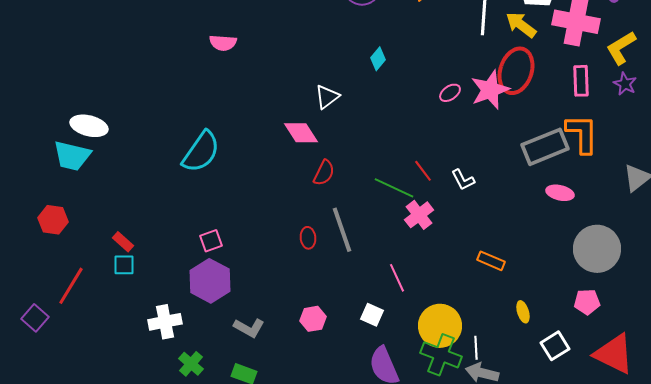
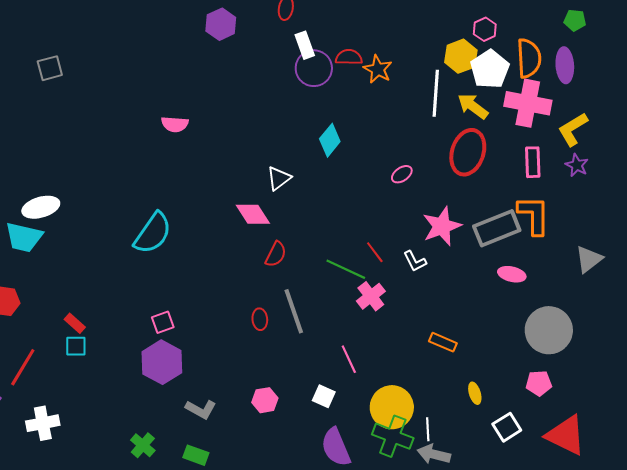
cyan diamond: (378, 59) -> (330, 140), size x1.4
pink star: (490, 90) -> (442, 226), moved
white ellipse: (89, 126) -> (41, 207), turned -30
white cross: (165, 322) -> (43, 423), moved

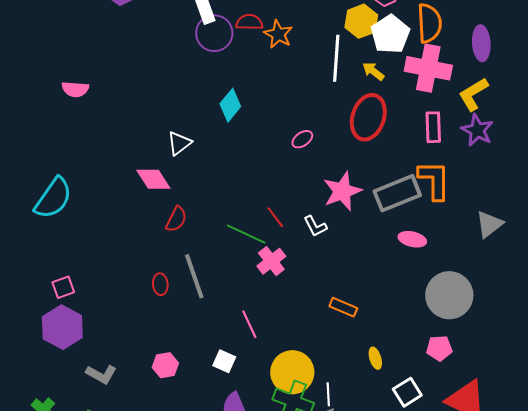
purple ellipse: (565, 65) -> (481, 43), moved
yellow arrow: (473, 106) -> (373, 71), size x0.7
purple star: (577, 165) -> (477, 130), size x1.4

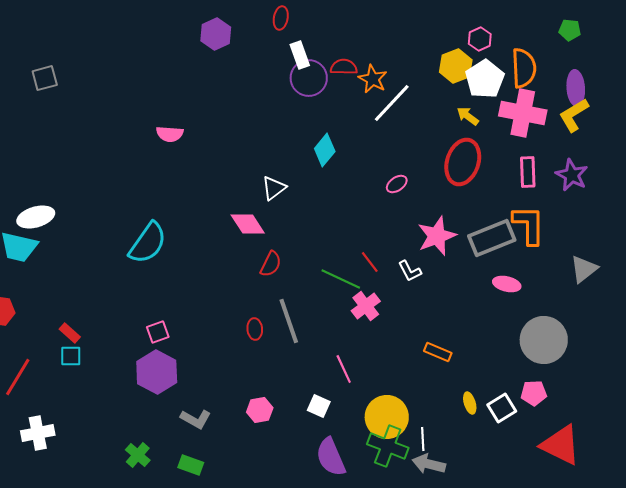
white line: (336, 58) -> (392, 103), moved, turned 39
yellow L-shape: (473, 94) -> (574, 115), moved
white square: (407, 392) -> (502, 408), moved

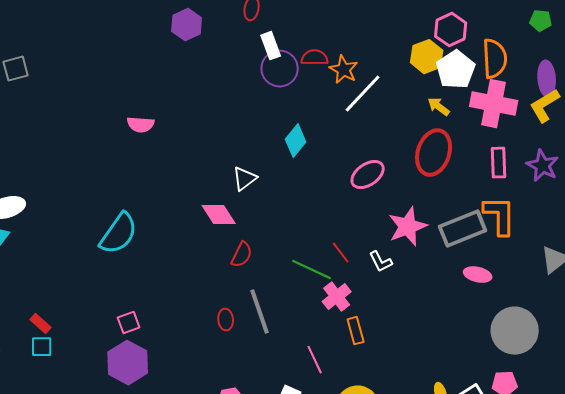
pink hexagon: (480, 39) -> (451, 30), size x1.4
pink ellipse: (397, 184) -> (368, 175), size x1.6
orange rectangle: (438, 352) -> (356, 331), moved, turned 52

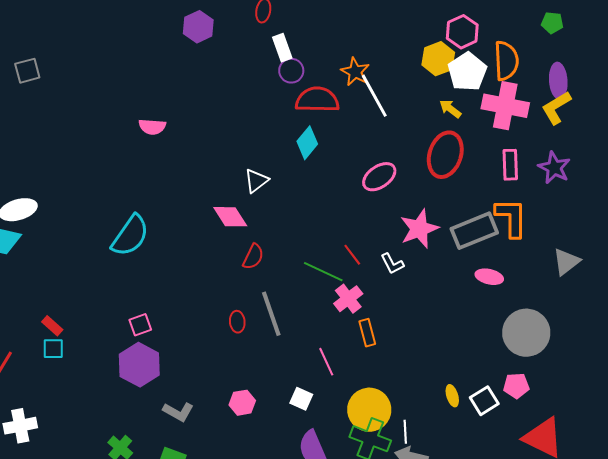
red semicircle: (315, 58) -> (317, 100), moved, size x1.6
purple circle: (280, 69) -> (291, 71), size x0.7
white line: (363, 94) -> (374, 96), turned -72

